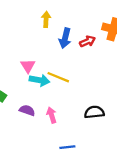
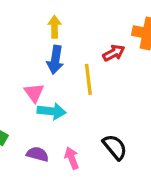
blue arrow: (65, 38) -> (55, 60), moved
yellow line: (58, 77) -> (88, 79), moved, turned 65
black semicircle: (94, 112) -> (115, 147), moved, turned 60

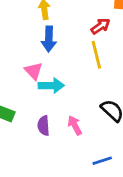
yellow line: (88, 79) -> (96, 55), moved
purple semicircle: (38, 154) -> (44, 126), turned -102

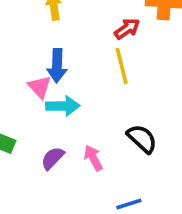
blue arrow: (49, 39) -> (57, 66), moved
purple semicircle: (44, 126) -> (53, 158), turned 48

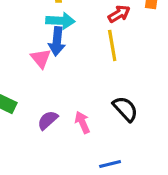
cyan arrow: (63, 106) -> (60, 21), moved

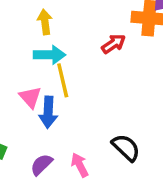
blue arrow: (57, 41) -> (48, 112), moved
yellow line: (112, 45) -> (63, 80), moved

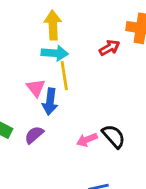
yellow arrow: (45, 22) -> (53, 25), size x1.4
purple semicircle: (41, 165) -> (34, 135), moved
pink arrow: (80, 165) -> (87, 140), moved, turned -90

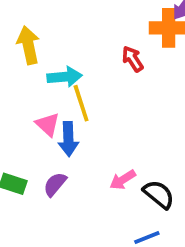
yellow arrow: (53, 25) -> (28, 45), moved
red arrow: (109, 48) -> (133, 59), turned -84
black semicircle: (114, 136) -> (159, 194), moved

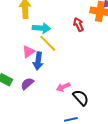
yellow line: (81, 103) -> (48, 43), turned -36
pink triangle: (48, 124) -> (28, 52), turned 32

